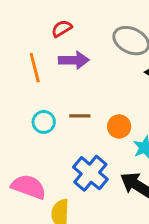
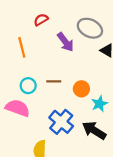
purple arrow: (74, 60) -> (65, 42), moved, turned 54
pink semicircle: (29, 187) -> (18, 108), moved

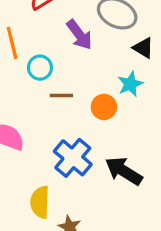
cyan circle: (28, 86) -> (40, 68), moved
cyan star: (99, 104) -> (130, 84), moved

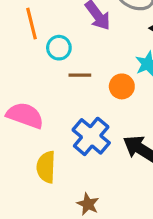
yellow semicircle: (40, 202) -> (46, 167), moved

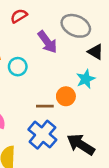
brown line: (80, 75) -> (45, 106), moved

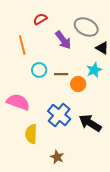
cyan circle: (18, 67) -> (39, 70), moved
brown line: (45, 106) -> (61, 74), moved

